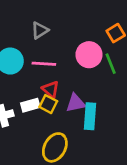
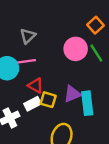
pink line: (44, 64) -> (25, 62), moved
red triangle: (51, 89) -> (36, 85), moved

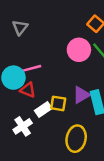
gray triangle: (28, 36) -> (20, 27), moved
red triangle: (36, 85) -> (28, 90), moved

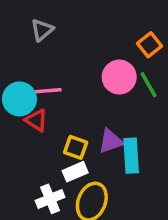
white rectangle: (43, 110) -> (75, 172), moved
white cross: (23, 126) -> (50, 199), moved

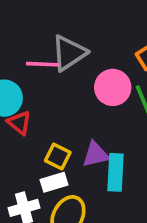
gray triangle: (42, 30) -> (69, 53), moved, size x1.5
pink line: (46, 91) -> (43, 64), moved

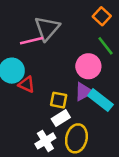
pink circle: (113, 87) -> (88, 66), moved
cyan rectangle: (115, 172) -> (100, 100), turned -40

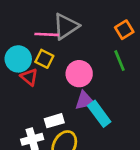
pink circle: (88, 66) -> (79, 74), moved
yellow square: (59, 100) -> (44, 59), moved

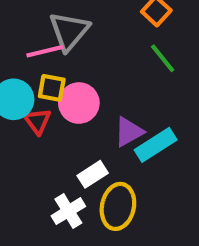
pink circle: (79, 74) -> (79, 103), moved
red triangle: (29, 77) -> (37, 121), turned 30
cyan rectangle: (99, 114) -> (156, 145), turned -70

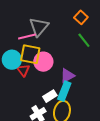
yellow square: (52, 88) -> (30, 54), size x1.5
cyan rectangle: (156, 145) -> (64, 91), moved, turned -36

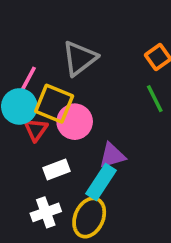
pink line: (27, 37) -> (27, 82), moved, turned -60
white rectangle: (50, 96) -> (56, 169), moved

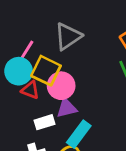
red triangle: (36, 130) -> (30, 90), turned -48
purple triangle: (112, 156) -> (67, 108), moved

